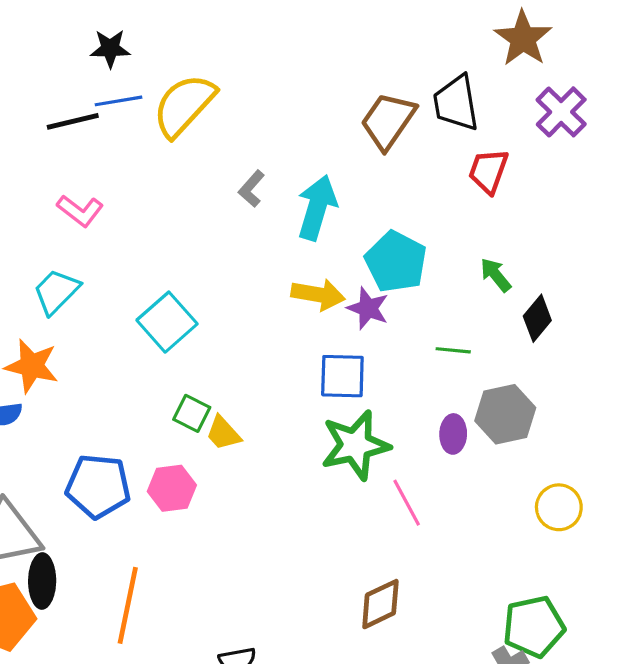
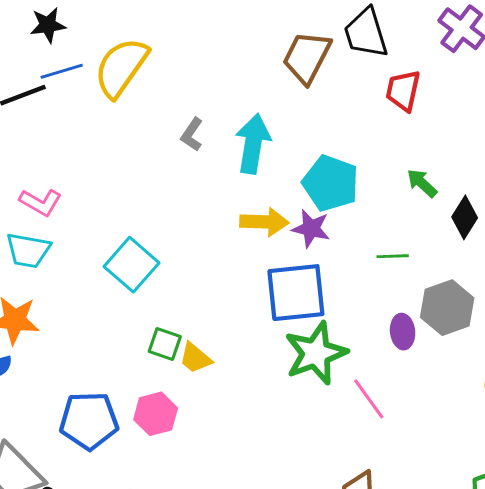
pink L-shape: (80, 211) -> (41, 202), moved
cyan trapezoid: (56, 292) -> (28, 250), turned -117
blue square: (342, 376) -> (296, 293), size x1.4

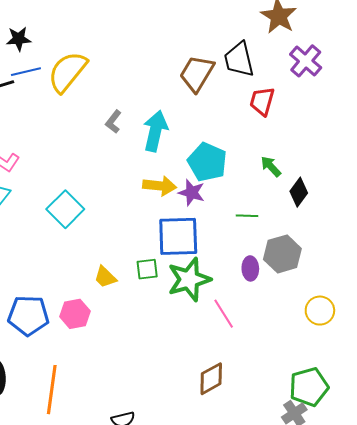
green square: (165, 344) -> (147, 269), moved, turned -30

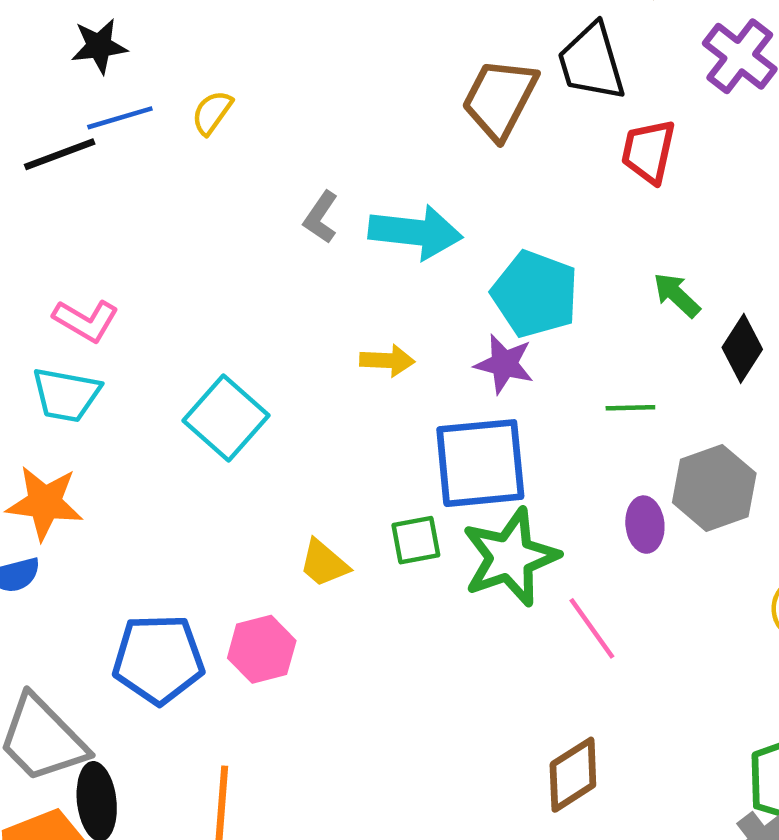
yellow semicircle: (67, 72) -> (212, 113), size x0.5
cyan arrow: (155, 131) -> (415, 232), turned 87
yellow arrow: (160, 186) -> (387, 360), moved, size x0.7

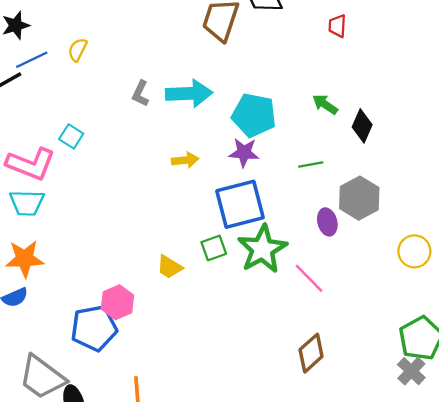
red trapezoid: (648, 151) -> (337, 26), moved, size x0.7
pink L-shape: (86, 320) -> (31, 164), size x1.5
cyan square: (226, 418) -> (71, 136), moved, size x0.6
pink hexagon: (262, 649) -> (117, 302), moved

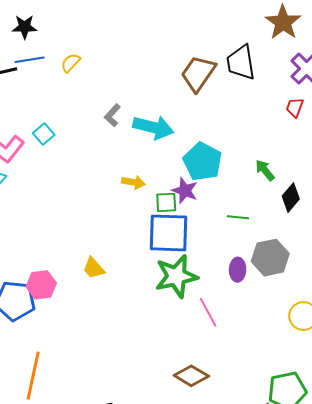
green square: (214, 248) -> (166, 202), moved
brown diamond: (311, 353) -> (191, 376), turned 56

